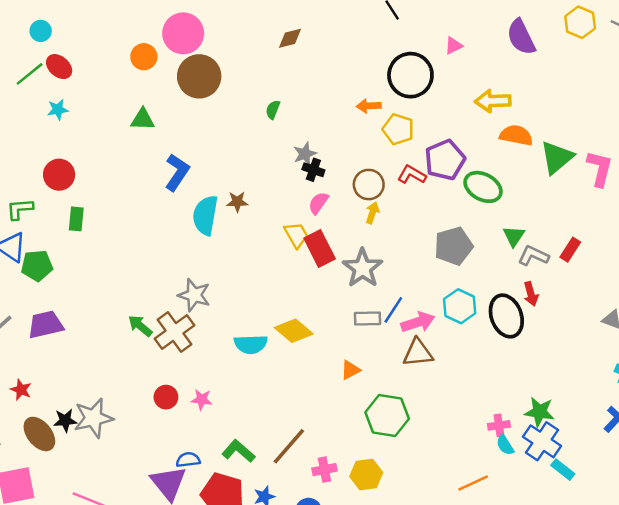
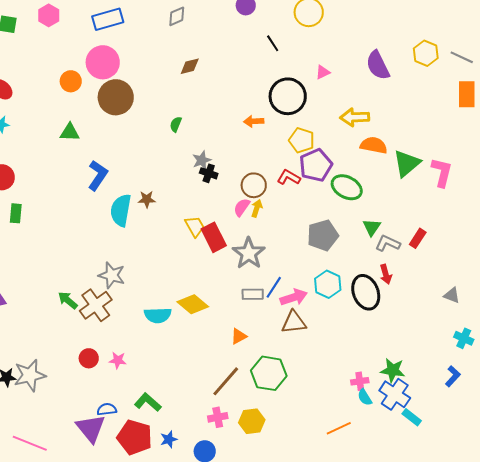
yellow pentagon: (398, 129) -> (302, 140), moved
pink semicircle: (318, 203) -> (242, 207), moved
brown line: (289, 446) -> (226, 381), moved

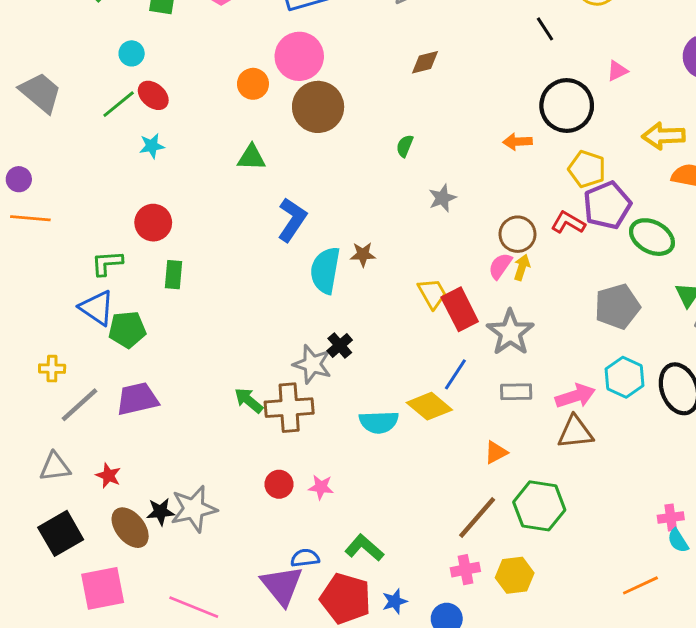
black cross: (209, 173) -> (340, 345), moved, turned 30
blue line: (274, 287) -> (455, 374), moved
brown cross: (96, 305) -> (289, 408), turned 32

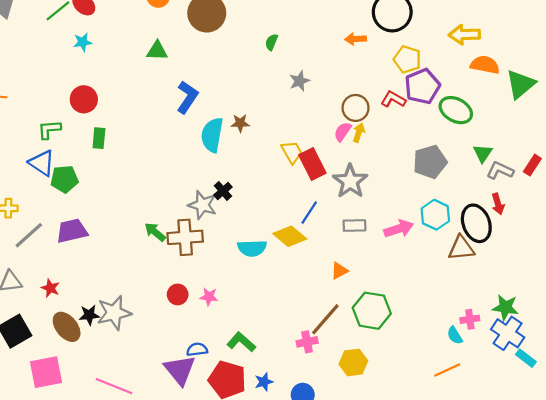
brown triangle: (575, 432) -> (461, 248), moved
cyan semicircle: (678, 541) -> (455, 335), moved
pink cross: (465, 570) -> (307, 342), moved

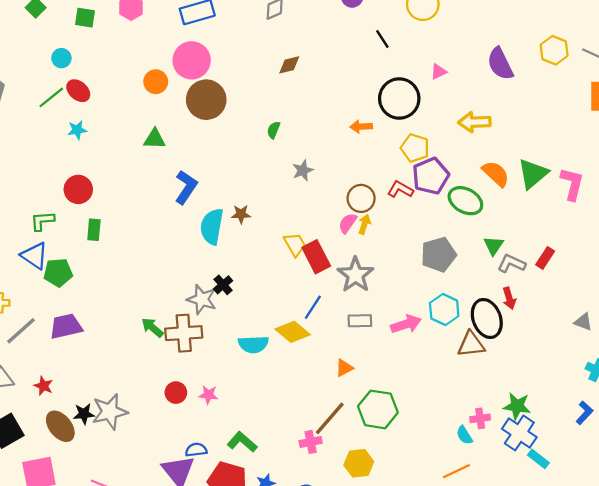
orange semicircle: (485, 65) -> (496, 174), moved, turned 32

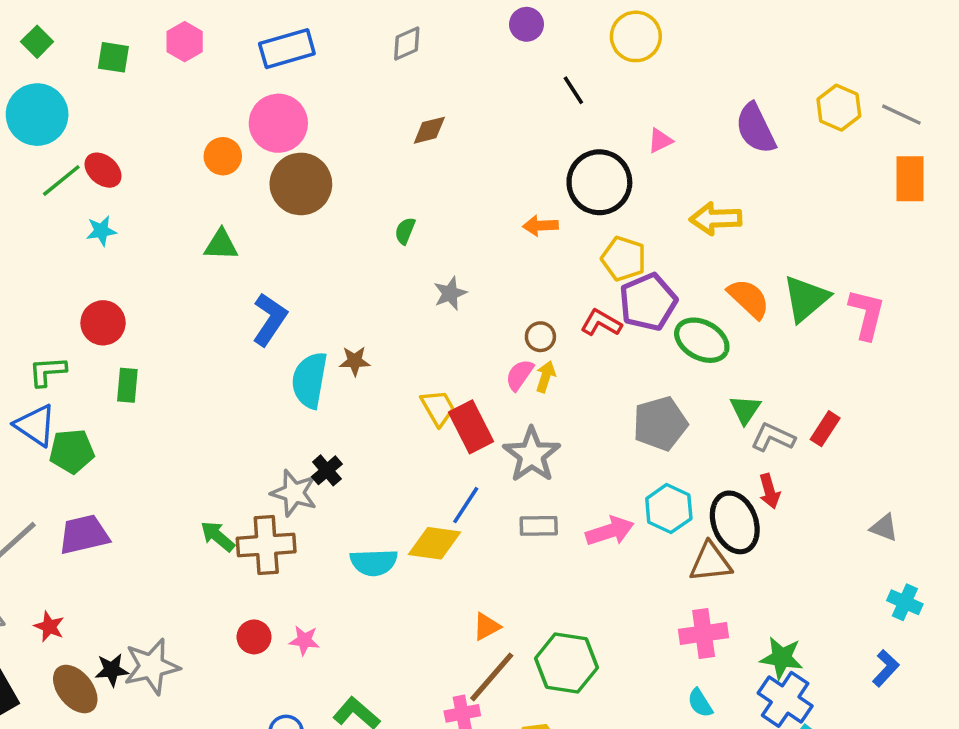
cyan circle: (61, 58) -> (37, 115), moved, size x2.0
brown circle: (361, 198) -> (540, 337), size x0.7
yellow diamond: (293, 332) -> (435, 543), turned -32
orange triangle: (344, 368) -> (487, 627), moved
pink cross: (480, 418) -> (704, 634), moved, size x1.5

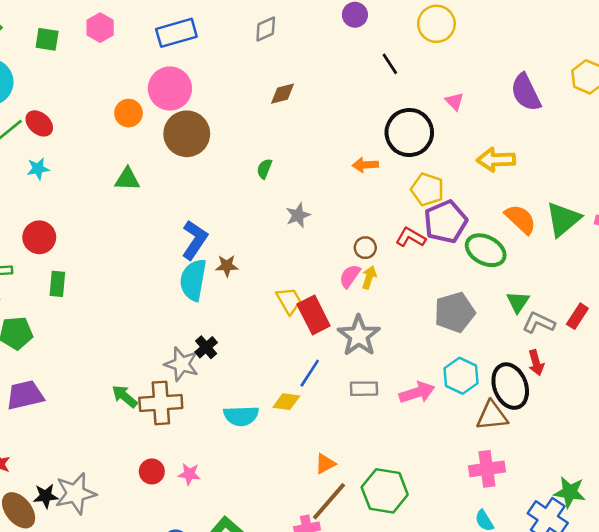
pink triangle: (660, 141) -> (455, 101), turned -48
blue L-shape: (270, 319) -> (195, 240), moved
yellow diamond: (435, 543) -> (286, 402), size x0.7
green star: (782, 658) -> (570, 492), moved

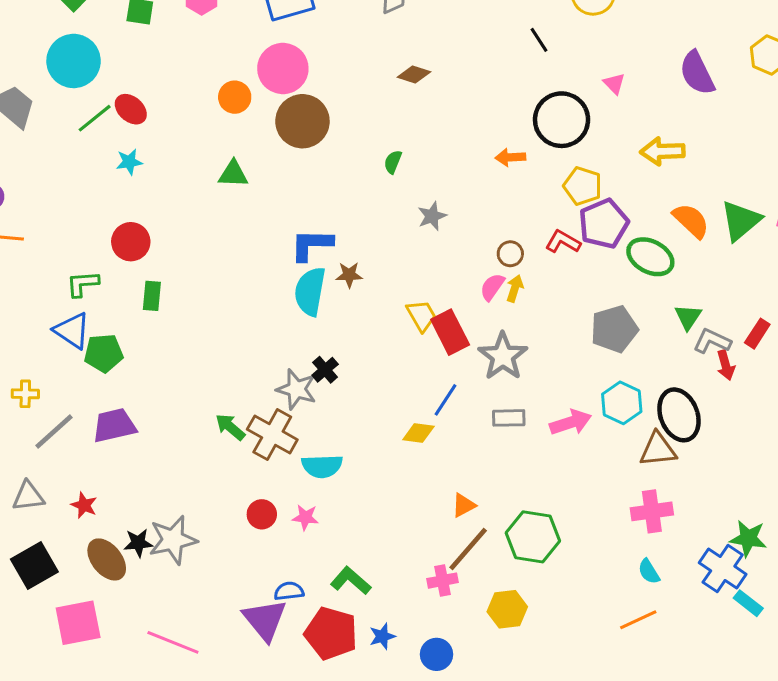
brown diamond: (282, 94) -> (414, 75), turned 32
blue L-shape: (195, 240) -> (311, 245), turned -123
red arrow: (536, 363) -> (726, 365), moved
brown cross: (161, 403) -> (272, 434), turned 33
cyan semicircle: (241, 416) -> (322, 466), moved

